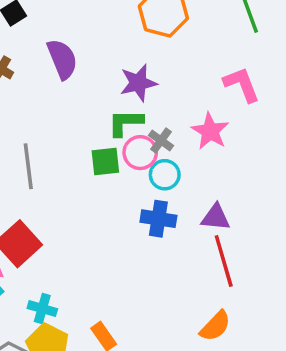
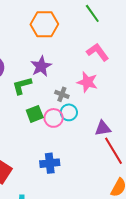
green L-shape: (125, 123) -> (22, 86), moved
pink circle: (140, 153) -> (54, 118), moved
blue cross: (158, 219) -> (50, 163), moved

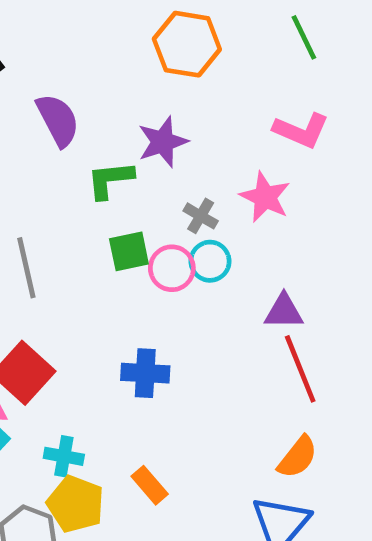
pink L-shape: (98, 52) -> (301, 130), turned 140

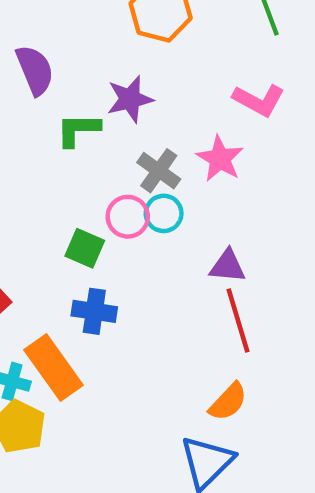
gray cross: (201, 216) -> (159, 171), size x1.4
green square: (129, 251) -> (85, 248), moved, turned 30
orange rectangle: (150, 485) -> (53, 368), moved, size x1.8

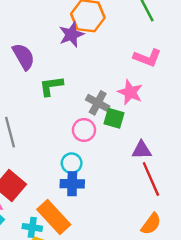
purple star: (130, 99) -> (71, 34), moved
cyan circle: (164, 213) -> (72, 163), moved
green square: (85, 248) -> (114, 118), moved

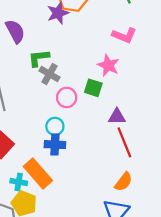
gray cross: (98, 103) -> (49, 74), moved

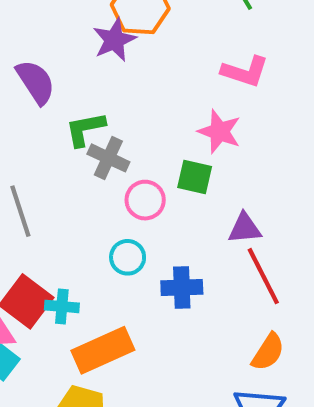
blue cross: (55, 145) -> (182, 287), moved
orange rectangle: (38, 173) -> (103, 350), turned -68
cyan cross: (19, 182) -> (62, 306), moved

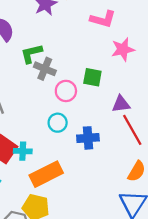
pink L-shape: (245, 72) -> (103, 19), moved
pink star: (219, 132) -> (123, 49), moved, turned -30

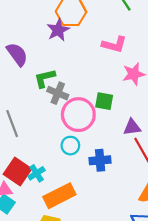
pink circle: (66, 91) -> (78, 115), size x1.6
cyan cross: (23, 151) -> (37, 173), turned -35

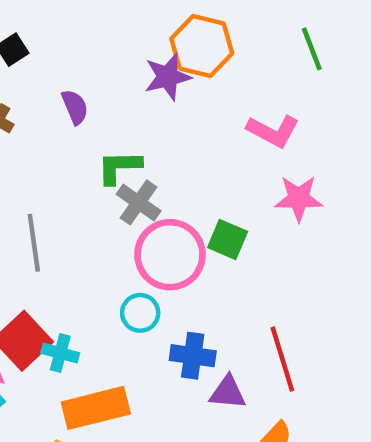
purple semicircle: (17, 54) -> (75, 107), size x0.7
purple triangle: (132, 127) -> (228, 392), moved
cyan cross: (37, 173) -> (60, 353), turned 35

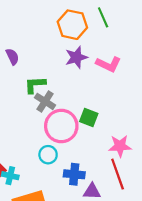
green line: (312, 49) -> (103, 17), moved
purple star: (168, 77) -> (76, 57), moved
pink star: (299, 198) -> (120, 146), moved

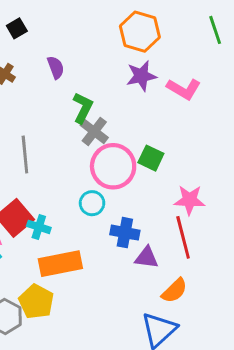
green line: (103, 17) -> (215, 30), moved
green L-shape: (35, 85) -> (83, 108), turned 115

